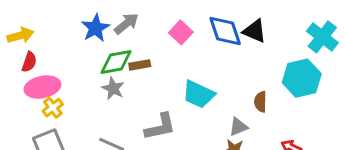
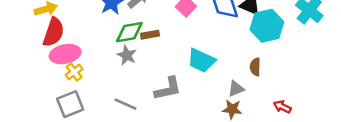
red semicircle: (29, 62) -> (54, 32), size x1.6
cyan hexagon: (302, 78) -> (267, 26), moved

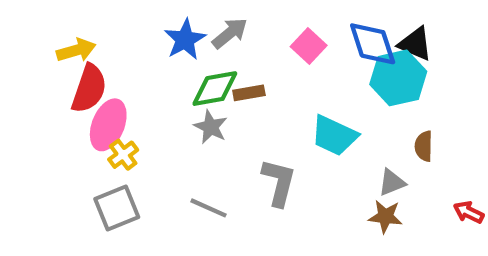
cyan hexagon: (267, 26) -> (398, 78), moved
pink ellipse: (65, 54) -> (108, 125), turned -56
gray L-shape: (168, 89) -> (279, 182), turned -64

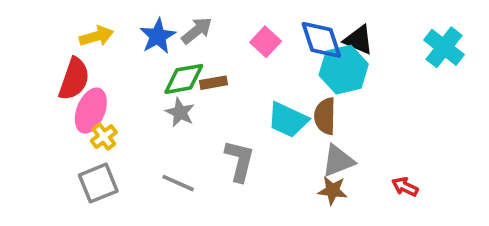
yellow arrow: (76, 50) -> (96, 36), moved
brown semicircle: (424, 146) -> (325, 116), moved, size x1.4
gray triangle: (392, 182) -> (338, 161), size x1.4

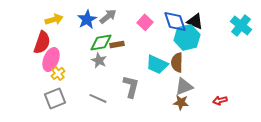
red arrow: (405, 187) -> (220, 100), turned -40

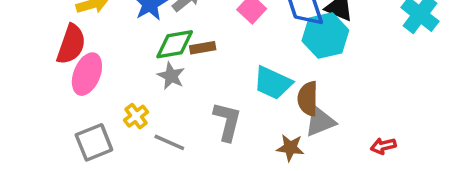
brown semicircle: (177, 62) -> (308, 99), moved
yellow cross: (58, 73) -> (136, 116), moved
brown star: (181, 102) -> (290, 148), moved

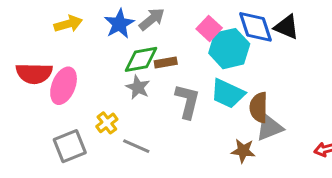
cyan hexagon: (325, 35) -> (229, 49), moved
red semicircle: (71, 44) -> (34, 73), moved, turned 72
gray L-shape: (227, 121) -> (187, 101), moved

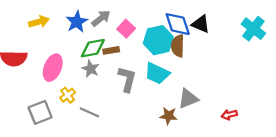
pink square: (209, 28) -> (126, 29), moved
pink ellipse: (64, 86) -> (53, 68), moved
brown semicircle: (259, 107) -> (178, 46), moved

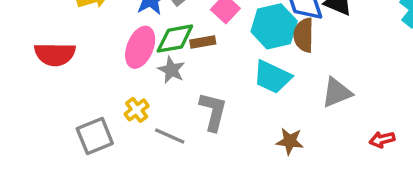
pink ellipse: (53, 68) -> (140, 47), moved
gray L-shape: (127, 79) -> (213, 112), moved
gray triangle: (188, 99) -> (337, 93), moved

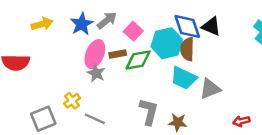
green diamond: (175, 39) -> (138, 60), moved
pink ellipse: (140, 47) -> (95, 54), moved
cyan trapezoid: (272, 77) -> (184, 78), moved
gray L-shape: (213, 112) -> (149, 112), moved

